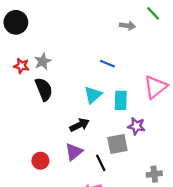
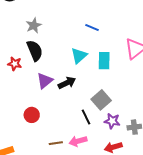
red star: (21, 66) -> (15, 64), moved
purple star: (136, 126) -> (112, 121), moved
gray square: (117, 144) -> (101, 100), turned -30
purple triangle: (74, 152) -> (45, 81), moved

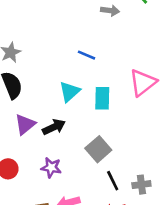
black line: (86, 117) -> (113, 181), moved
purple star: (112, 121) -> (51, 168), moved

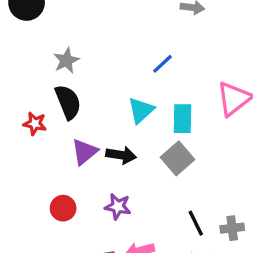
blue line: (87, 55) -> (163, 64), turned -66
black arrow: (54, 127) -> (121, 155), turned 35
gray square: (98, 149) -> (177, 158), moved

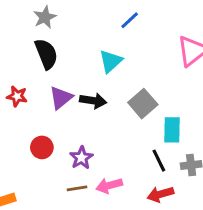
cyan rectangle: (182, 119) -> (172, 130), moved
red star: (35, 124) -> (17, 96), moved
purple star: (118, 207) -> (81, 158), moved, turned 30

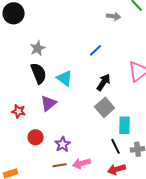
cyan triangle: (111, 61) -> (65, 78), moved, turned -42
red star: (17, 96) -> (19, 111), moved
black arrow: (93, 101) -> (104, 82), moved, turned -66

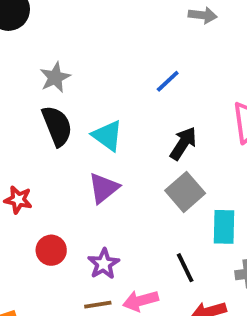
purple triangle: (49, 103) -> (104, 188), moved
black line: (116, 146) -> (185, 268), moved

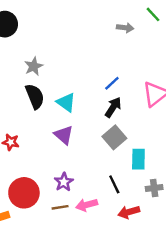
blue line: (168, 81) -> (112, 83), moved
purple triangle: (104, 188) -> (64, 135), turned -40
red circle: (51, 250) -> (24, 193), moved, size x1.6

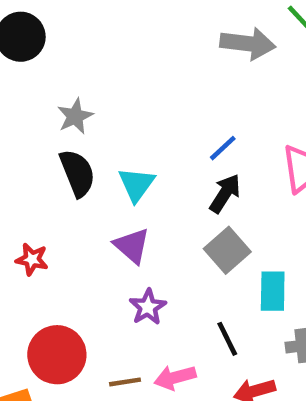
gray arrow: (125, 28) -> (248, 44), size x1.6
cyan triangle: (66, 102) -> (136, 184), turned 30
purple star: (64, 182) -> (148, 307), moved

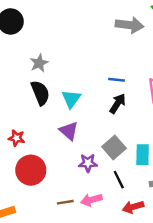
blue line: (223, 148) -> (116, 80), turned 49
gray square: (227, 250) -> (114, 148), moved
purple star: (148, 307) -> (88, 163), moved, turned 30
red circle: (57, 355) -> (31, 170), moved

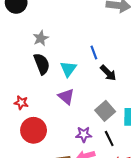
blue line: (116, 80) -> (94, 53), moved, turned 64
black arrow: (118, 104) -> (108, 73), turned 102
purple star: (88, 163) -> (84, 134), moved

